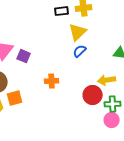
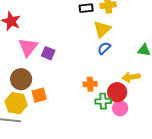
orange cross: (52, 81) -> (90, 84), moved
green cross: (113, 104) -> (103, 101), moved
pink circle: (112, 120) -> (120, 108), moved

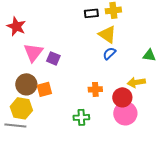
yellow triangle: (102, 29) -> (107, 34), turned -42
orange square: (39, 95) -> (44, 89), moved
green cross: (103, 101) -> (81, 117), moved
pink circle: (120, 108) -> (125, 113), size x1.5

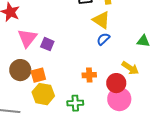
yellow arrow: (136, 82) -> (130, 68), turned -138
yellow hexagon: (21, 108) -> (43, 94), moved

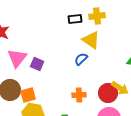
blue semicircle: (103, 39) -> (81, 59), moved
red circle: (116, 83) -> (108, 93), moved

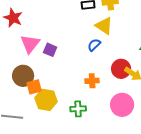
red circle: (108, 93) -> (121, 69), moved
orange square: (28, 95) -> (34, 87), moved

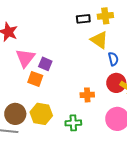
blue semicircle: (94, 45) -> (113, 59), moved, turned 120
brown circle: (23, 76) -> (15, 114), moved
orange square: (34, 87) -> (35, 79), moved, turned 35

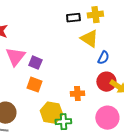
blue semicircle: (113, 59) -> (103, 58), turned 40
orange square: (35, 79) -> (34, 85), moved
yellow hexagon: (41, 114) -> (51, 113), moved

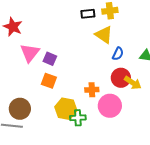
pink circle: (107, 118) -> (110, 106), moved

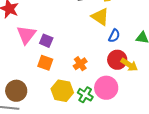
orange cross: (92, 90) -> (80, 64), moved, turned -32
green cross: (78, 118) -> (85, 95), moved, turned 35

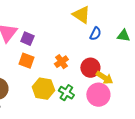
red circle: (117, 60) -> (90, 68), moved
yellow arrow: (129, 65) -> (104, 78), moved
pink circle: (106, 88) -> (98, 95), moved

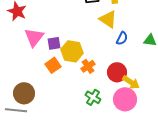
purple square: (27, 39) -> (54, 43), turned -32
orange square: (26, 61) -> (53, 65), turned 35
yellow hexagon: (43, 89) -> (72, 51), moved

